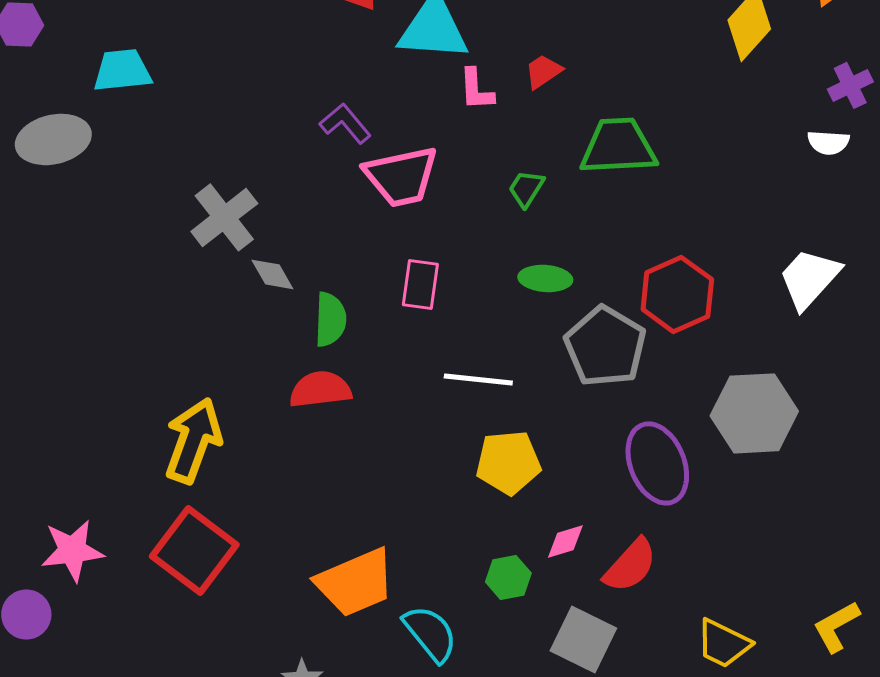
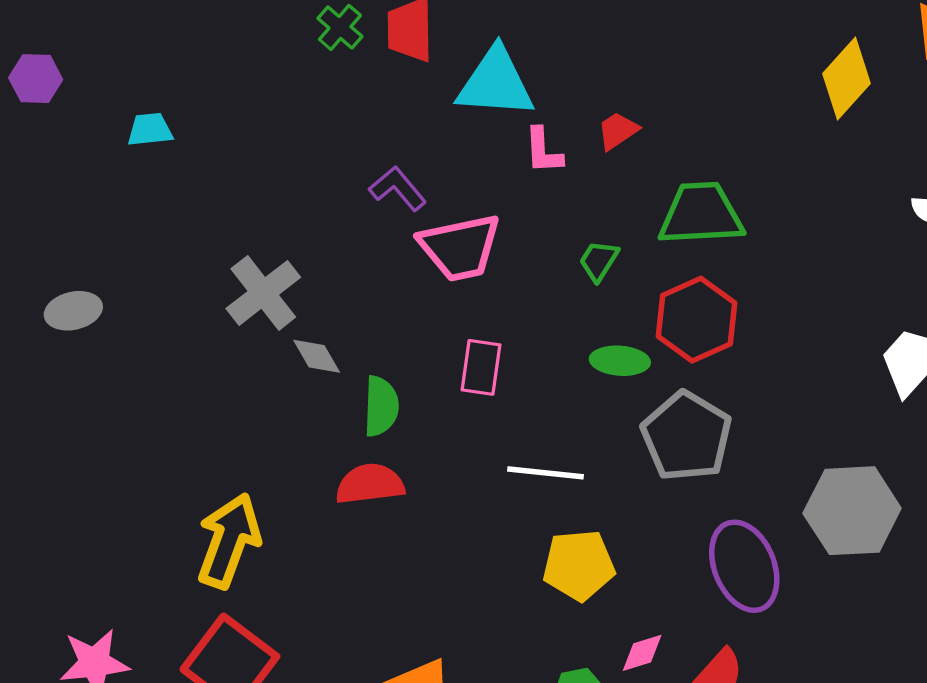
cyan trapezoid: (122, 70) -> (150, 130), size x0.7
gray ellipse: (53, 139) -> (73, 311), moved, size x0.7
red hexagon: (677, 294) -> (697, 320), moved

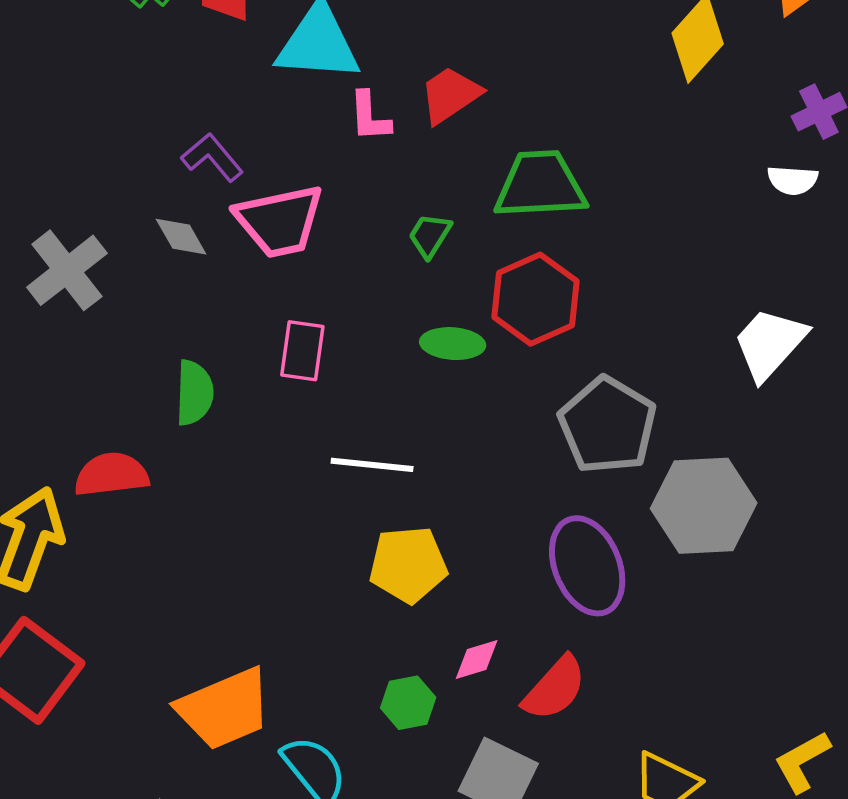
red trapezoid: (618, 131) -> (450, 95), size x1.4
gray diamond: (317, 356) -> (181, 237), moved
gray pentagon: (687, 436) -> (608, 425), moved
red semicircle: (370, 484) -> (111, 474), moved

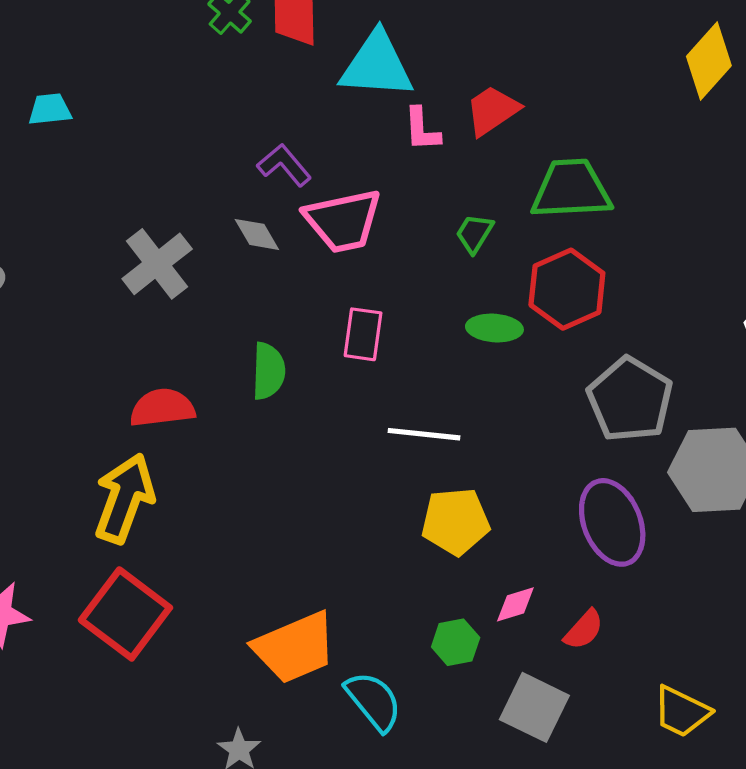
red semicircle: (111, 474) -> (162, 408), moved
red semicircle: (555, 688) -> (584, 630), size x0.7

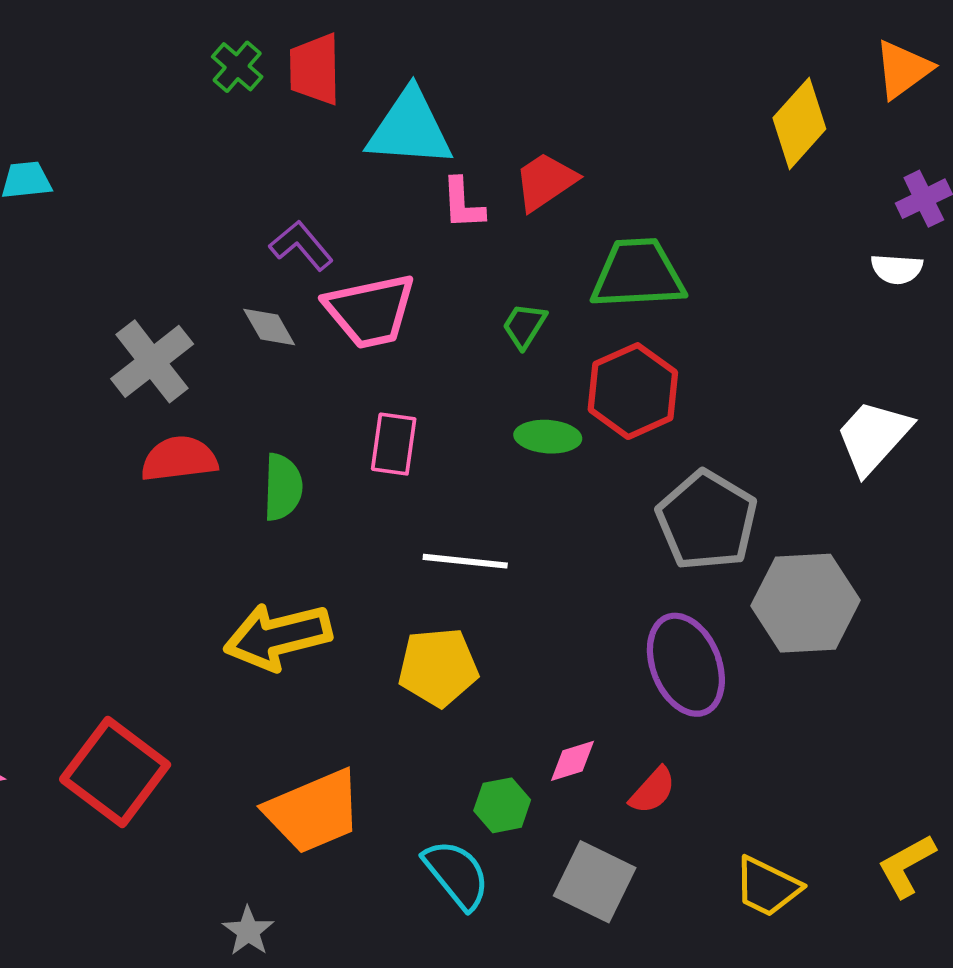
red semicircle: (162, 408) -> (179, 459), moved
yellow arrow: (124, 498) -> (278, 636), moved, turned -124
yellow pentagon: (456, 521) -> (438, 667), moved
cyan semicircle: (374, 701) -> (457, 874), moved

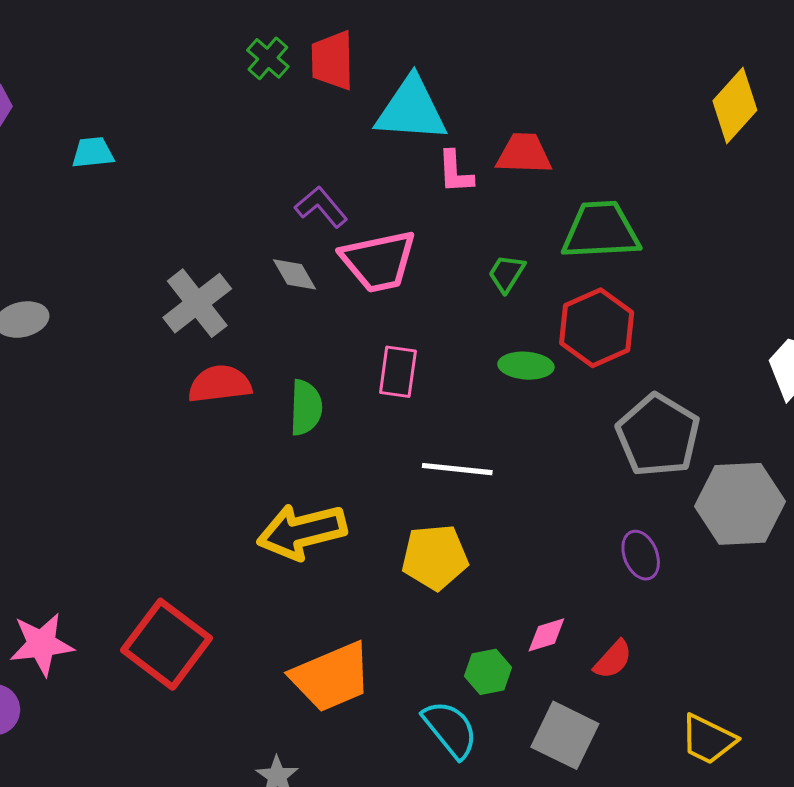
red trapezoid: (545, 181) -> (524, 154), turned 36
purple ellipse: (686, 665) -> (641, 555), size x0.6

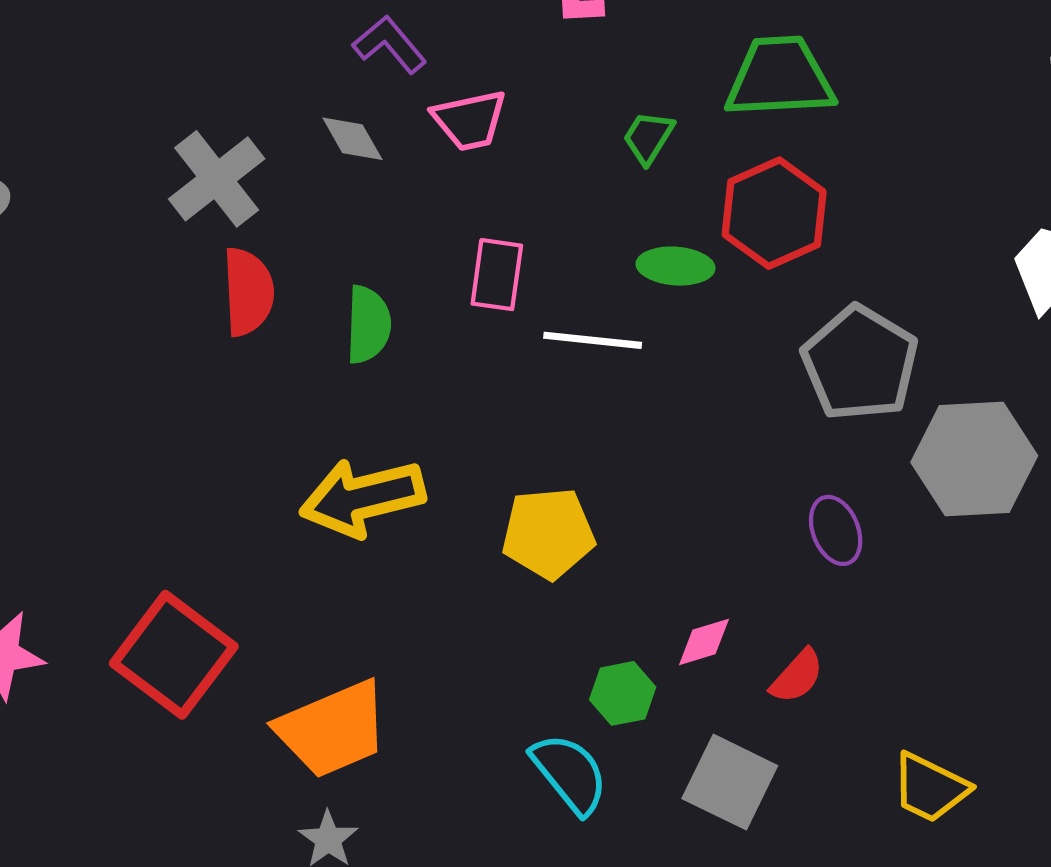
pink trapezoid: (378, 261) -> (470, 120), size x0.7
red semicircle: (220, 384) -> (248, 292), turned 94
white line: (457, 469) -> (593, 340), moved
orange trapezoid: (331, 677) -> (332, 729), moved

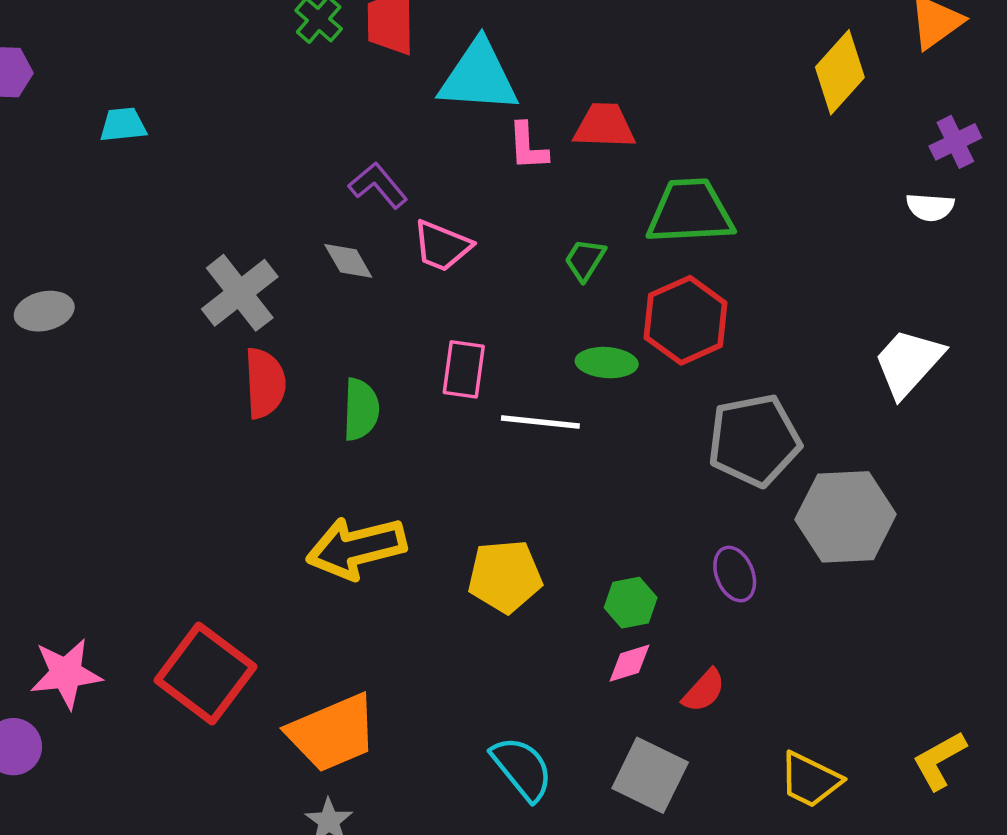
pink trapezoid: (470, 120) -> (442, 246), turned 34
gray pentagon: (860, 363) -> (754, 440), turned 30
green hexagon: (623, 693) -> (631, 603), moved

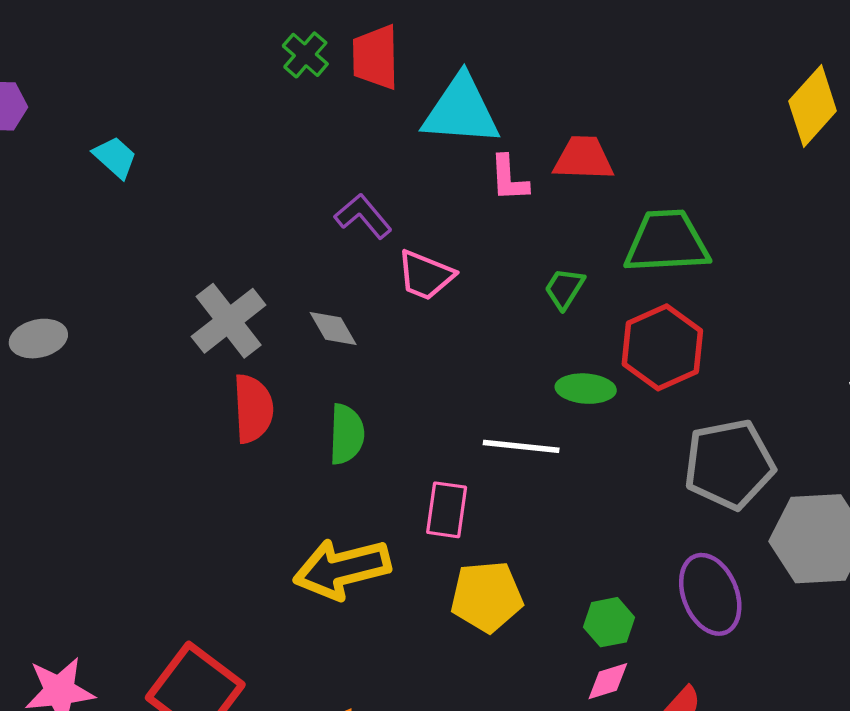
cyan trapezoid: (123, 125) -> (115, 157), turned 48
gray diamond: (348, 261) -> (333, 329), moved
pink rectangle: (464, 369) -> (447, 510), moved
purple ellipse: (735, 574) -> (710, 594), size x1.5

